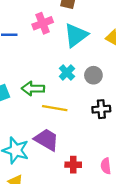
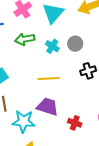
green arrow: (33, 89) -> (25, 39), moved
red cross: (73, 165) -> (75, 123), turned 32

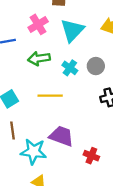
yellow line: (49, 79) -> (50, 96), moved

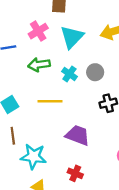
purple trapezoid: (61, 136) -> (78, 135), moved
red cross: (91, 156) -> (75, 173), moved

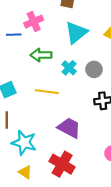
pink cross: (38, 31) -> (34, 22), moved
red cross: (75, 173) -> (62, 164), size x1.6

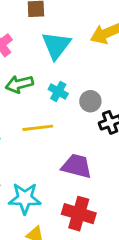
gray circle: (94, 69) -> (90, 101), moved

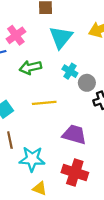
cyan cross: (58, 91) -> (70, 71), moved

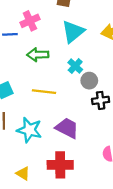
cyan star: (32, 159) -> (29, 130), moved
red cross: (75, 172) -> (60, 165), turned -30

